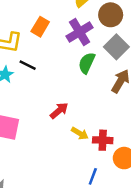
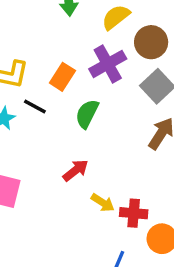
orange rectangle: (40, 27) -> (62, 77), moved
green semicircle: (87, 63) -> (87, 114), moved

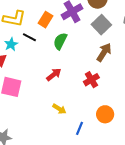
yellow arrow: (103, 203) -> (59, 109), moved
red cross: (134, 213) -> (91, 80), moved, turned -35

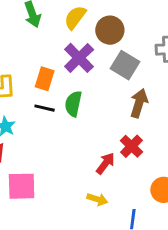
black line: (29, 37) -> (45, 108), moved
red arrow: (54, 75) -> (105, 163), moved

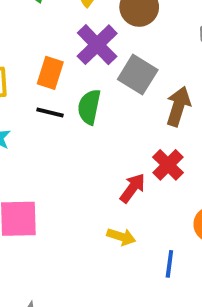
gray square: (125, 65) -> (138, 75), moved

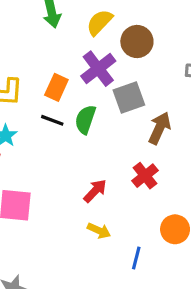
gray square: (138, 75) -> (129, 97), turned 32
red arrow: (133, 188) -> (95, 191), moved

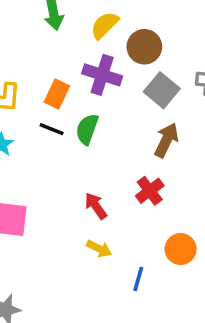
purple cross: (98, 69) -> (102, 75), turned -36
gray square: (129, 97) -> (162, 90), moved, turned -32
red arrow: (95, 191) -> (96, 206), turned -80

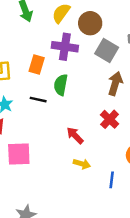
black line: (52, 129) -> (38, 100), moved

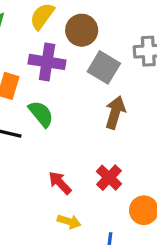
green semicircle: (61, 85) -> (41, 114), turned 130
red cross: (110, 119) -> (109, 178), moved

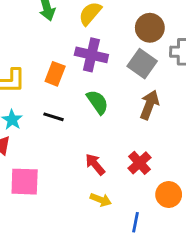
brown circle: (82, 30) -> (150, 28), moved
green semicircle: (41, 114) -> (97, 102), moved

